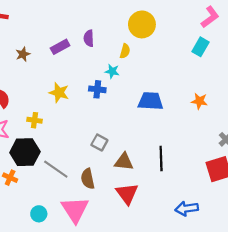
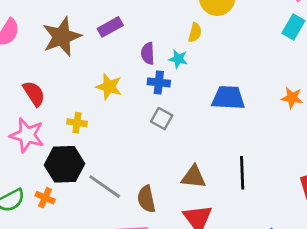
purple semicircle: (89, 38) -> (148, 53), moved
brown star: (23, 54) -> (62, 37), size x2.0
gray square: (99, 143) -> (162, 119), moved

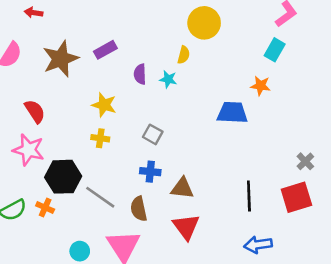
blue cross: (159, 82) -> (150, 172), moved
blue trapezoid: (228, 98) -> (232, 113), moved
orange star: (292, 98) -> (261, 86), moved
yellow cross: (77, 123) -> (100, 138), moved
black line: (242, 173) -> (249, 196), moved

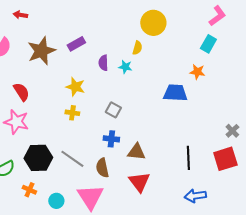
black hexagon: (63, 177) -> (38, 158), moved
orange cross: (45, 207) -> (29, 190), moved

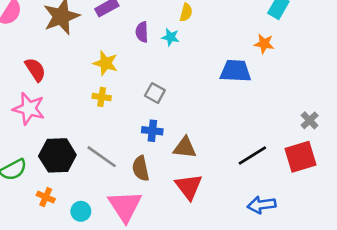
black line: (188, 158) -> (252, 155), turned 60

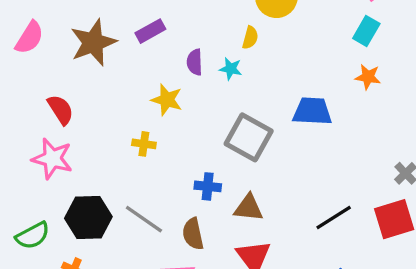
orange star: (264, 44) -> (368, 77), moved
yellow star: (106, 63) -> (167, 100), moved
gray square: (155, 93) -> (249, 137), moved, size x1.8

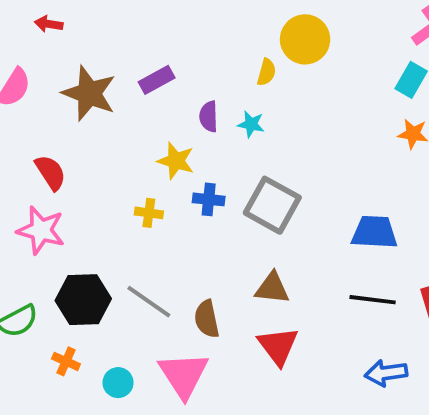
yellow semicircle: (250, 38) -> (266, 72), moved
brown star: (93, 43) -> (89, 93), turned -30
blue trapezoid: (312, 111) -> (374, 232), moved
blue cross: (208, 186) -> (209, 199), moved
black line: (334, 217) -> (373, 300), turned 39

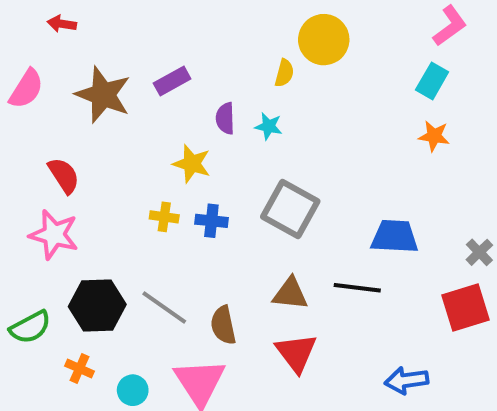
blue cross: (209, 199) -> (211, 221), moved
black line: (373, 300) -> (357, 288), moved

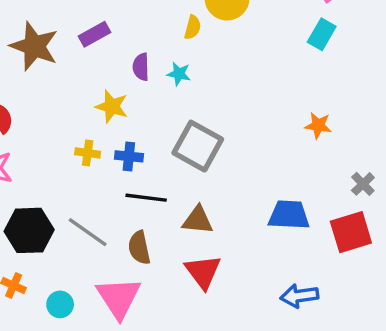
orange star: (434, 136) -> (318, 125), moved
blue trapezoid: (395, 237) -> (289, 215), moved
black line: (357, 288) -> (146, 198), moved

